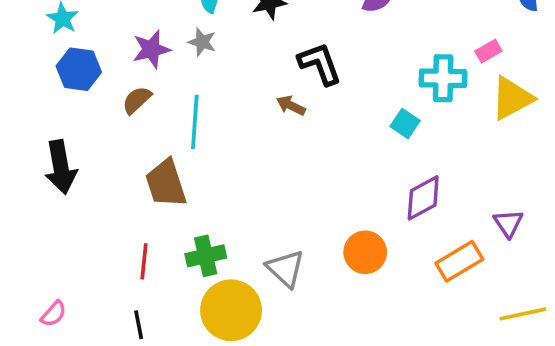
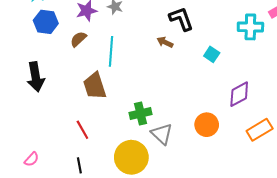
cyan square: (405, 124) -> (212, 54), moved
green cross: (206, 256) -> (140, 113), moved
red line: (144, 261) -> (82, 130), turned -36

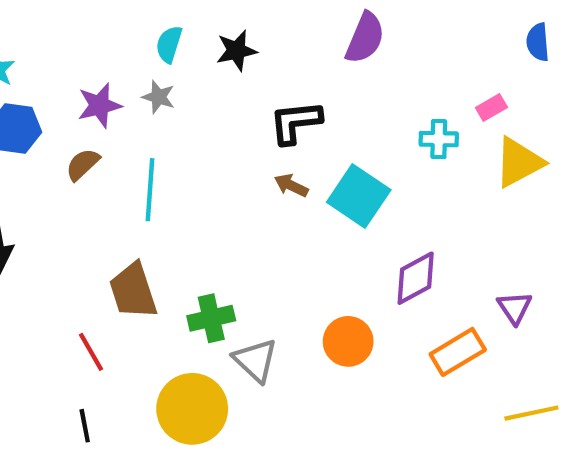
black L-shape: (181, 19) -> (295, 122), turned -76
cyan cross: (250, 27) -> (439, 139), size x0.7
brown arrow: (165, 42) -> (291, 185), moved
cyan square: (212, 54) -> (359, 196), size x1.8
brown trapezoid: (95, 86) -> (133, 291), moved

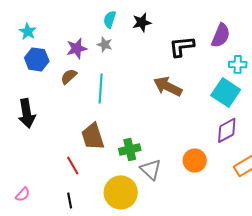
purple semicircle: (365, 38) -> (221, 35), moved
black L-shape: (295, 122) -> (182, 46), moved
brown arrow: (291, 185) -> (168, 86), size x1.8
cyan square: (359, 196) -> (226, 92), moved

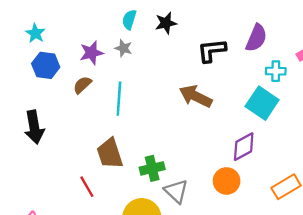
purple diamond: (227, 130) -> (244, 147), moved

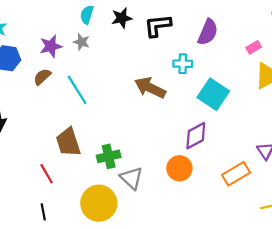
black L-shape: (212, 50) -> (158, 26), moved
cyan cross: (276, 71) -> (183, 64), moved
cyan line: (119, 99) -> (77, 90), turned -36

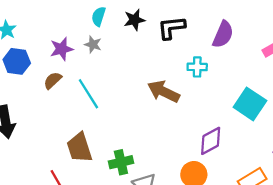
cyan square: (213, 94) -> (250, 104), moved

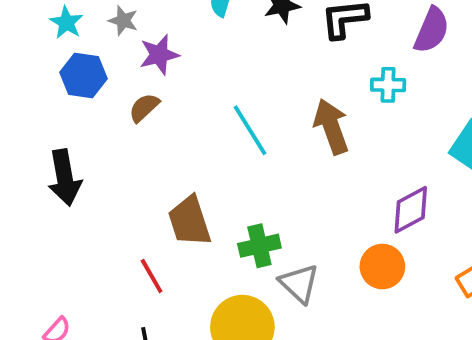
gray star: (93, 44) -> (123, 21), moved
brown arrow: (164, 92) -> (331, 127), turned 44
cyan line: (88, 94) -> (250, 130), moved

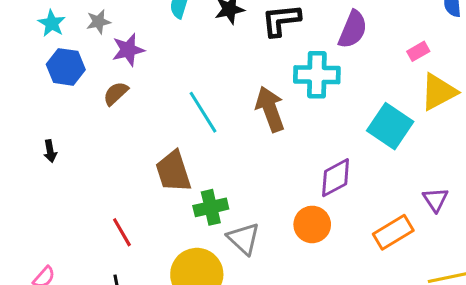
gray star: (123, 21) -> (99, 22), turned -30
cyan cross: (388, 85) -> (317, 75), size x1.6
black arrow: (65, 178) -> (50, 151), size x0.5
brown trapezoid: (189, 221) -> (173, 171), moved

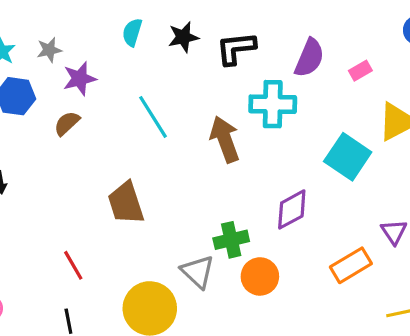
pink rectangle: (418, 51) -> (360, 71), moved
cyan line: (203, 112) -> (153, 117), moved
green cross: (211, 207) -> (231, 240), moved
orange circle: (312, 224) -> (260, 276), moved

